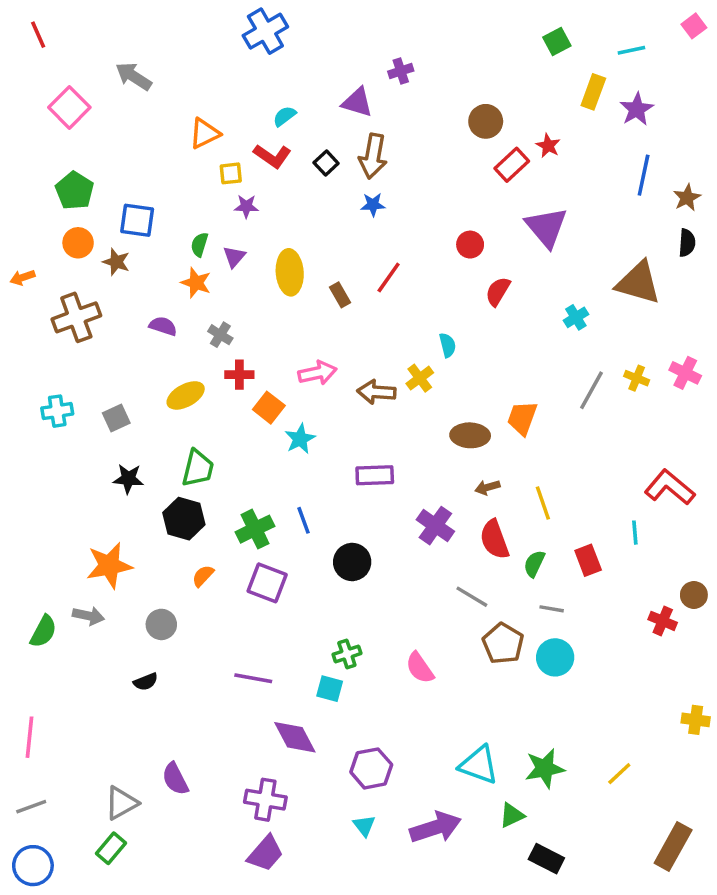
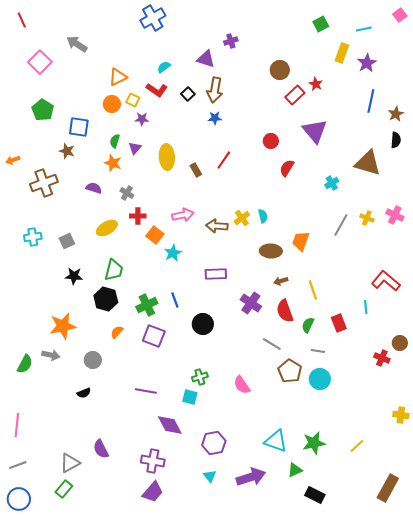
yellow square: (231, 173) -> (133, 100), turned 32
orange circle: (78, 243) -> (112, 104), moved
cyan semicircle: (448, 345) -> (263, 216), moved

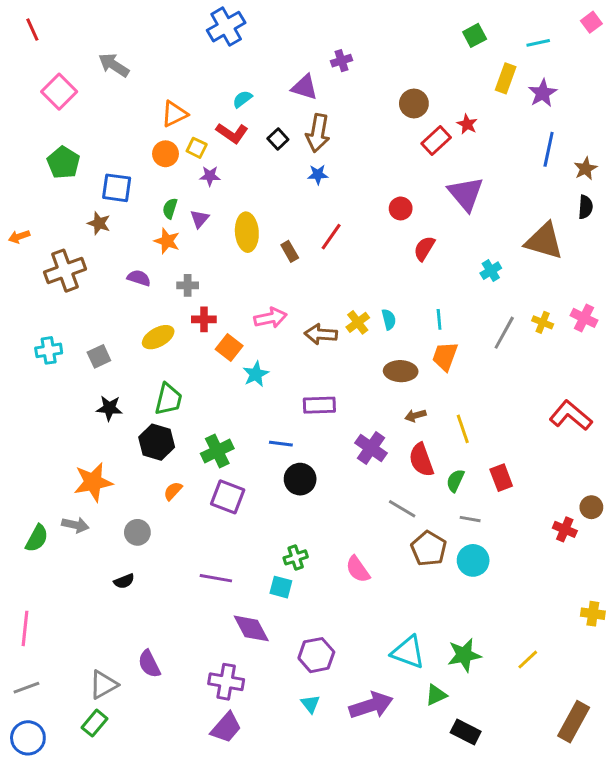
gray cross: (127, 193) -> (188, 285), turned -32
blue line: (175, 300) -> (281, 444), moved, turned -63
cyan line: (366, 307) -> (439, 319), moved

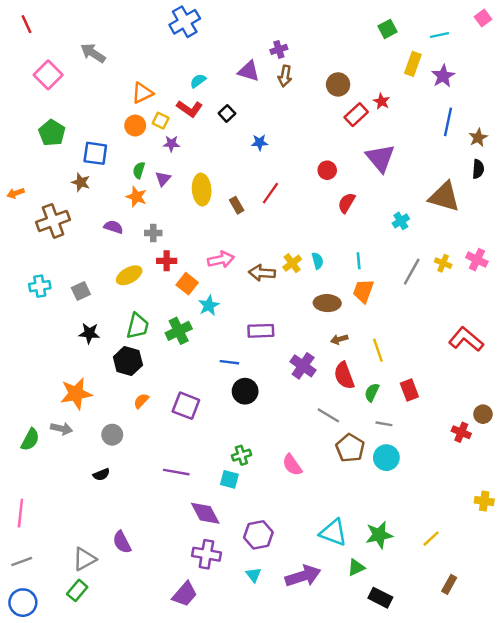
brown arrow: (318, 133) -> (285, 76), moved, size x0.7
green cross: (217, 451) -> (179, 331), moved
purple cross: (226, 682) -> (206, 554), moved
brown rectangle: (574, 722) -> (449, 584), moved, size x0.6

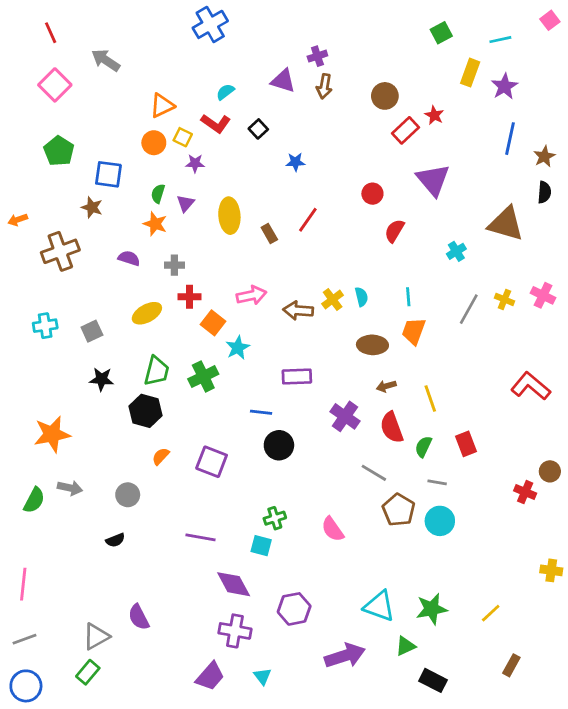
red line: (26, 24) -> (51, 33), moved
orange star: (76, 394) -> (52, 434), moved
cyan triangle: (254, 575) -> (262, 676), moved

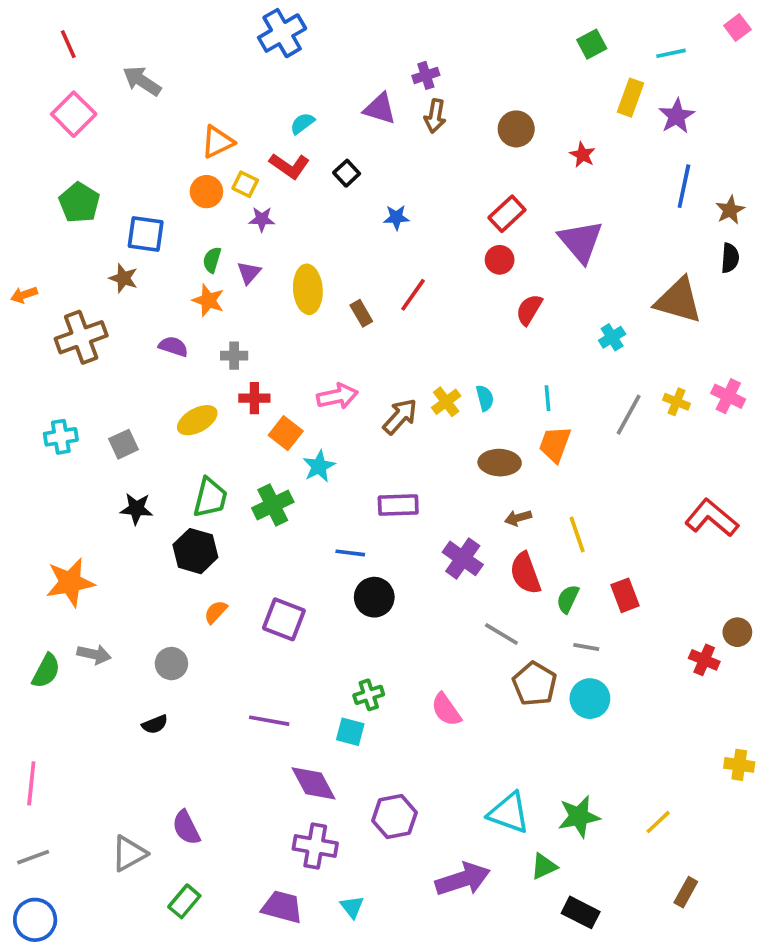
red rectangle: (405, 130) -> (507, 214), moved
brown arrow: (298, 310) -> (400, 417), turned 128
green rectangle: (88, 672) -> (184, 901), moved
purple trapezoid: (210, 676) -> (282, 907), turned -116

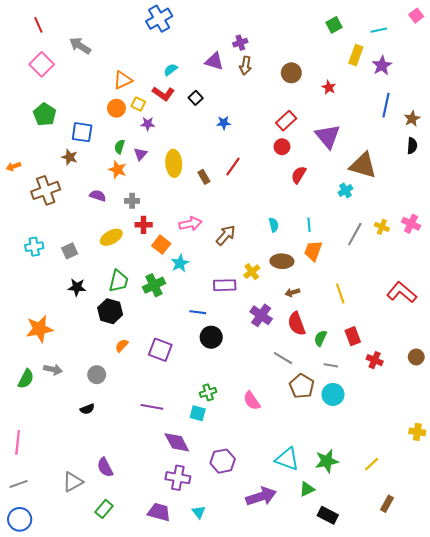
brown triangle: (678, 300) -> (363, 165), moved
yellow cross: (446, 402) -> (252, 272), moved
yellow line: (577, 534) -> (340, 293), moved
red cross: (704, 660) -> (375, 360), moved

